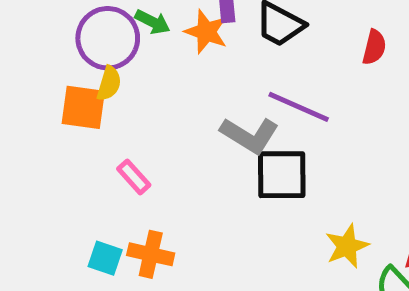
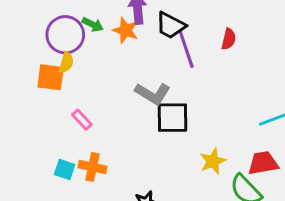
purple line: (299, 107) -> (186, 49), moved, turned 48

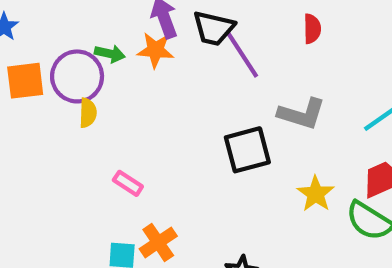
red semicircle: (229, 39) -> (312, 29), moved
orange square: (51, 77) -> (25, 81), moved
gray L-shape: (153, 94) -> (302, 114), moved
orange cross: (93, 167) -> (158, 242), turned -32

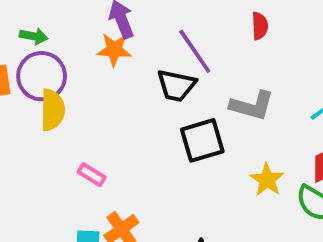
black trapezoid: (214, 28) -> (176, 85), moved
green arrow: (110, 54) -> (34, 36), moved
yellow semicircle: (88, 113) -> (53, 110), size x1.5

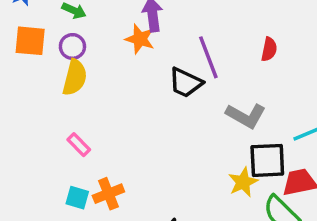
purple circle: (42, 76) -> (72, 46), size x0.6
black square: (202, 140) -> (267, 160), moved
pink rectangle: (92, 175) -> (79, 145), moved

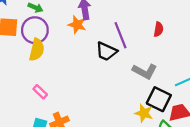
purple circle: (72, 46) -> (35, 30), size x1.6
black square: (267, 160) -> (159, 99), turned 30
yellow star: (243, 182) -> (144, 113), turned -30

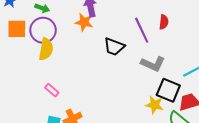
purple line: (120, 35) -> (142, 30), moved

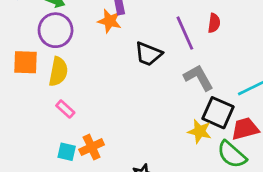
orange square: (17, 29) -> (26, 62), moved
yellow semicircle: (46, 49) -> (58, 72), moved
gray L-shape: (153, 64) -> (199, 78), turned -145

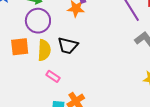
black trapezoid: (148, 54) -> (68, 46), moved

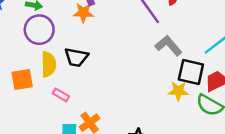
orange square: (20, 47) -> (22, 79), moved

